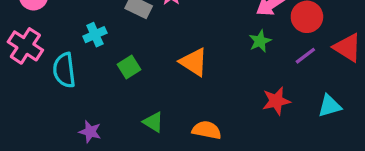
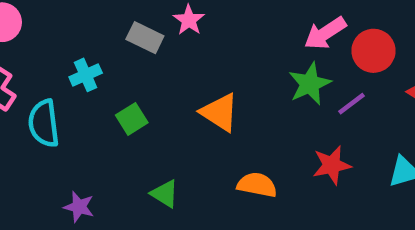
green star: (260, 41) -> (310, 84), size x1.4
purple line: (305, 56) -> (352, 104), moved
orange semicircle: (207, 130) -> (257, 185), moved

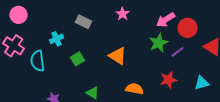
pink star: (189, 20) -> (123, 14), moved

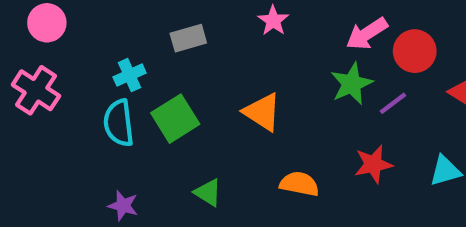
gray rectangle: (84, 22) -> (188, 38), turned -42
green square: (78, 59) -> (175, 119), size x1.5
cyan semicircle: (38, 61) -> (119, 123), moved

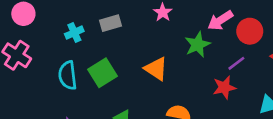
cyan cross: (130, 75) -> (74, 33), moved
green star: (352, 84) -> (198, 45), moved
red star: (373, 164) -> (224, 87), moved

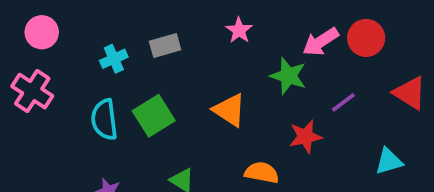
red circle: (250, 31) -> (366, 38), moved
green star: (198, 45) -> (288, 76), turned -30
red star: (224, 87) -> (305, 137), moved

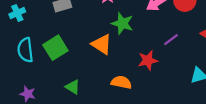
cyan cross: (114, 59) -> (17, 13), moved
green star: (288, 76) -> (122, 23), moved

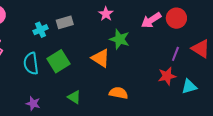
cyan cross: (17, 13) -> (41, 30), moved
purple line: (171, 40) -> (175, 54), moved, turned -32
red star: (148, 60) -> (167, 76), moved

